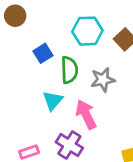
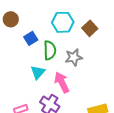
brown circle: (15, 16) -> (11, 19), moved

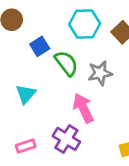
green semicircle: (50, 50) -> (66, 63), turned -36
cyan triangle: (38, 72) -> (26, 94), moved

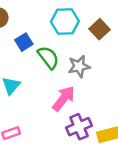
pink arrow: (83, 108) -> (64, 98), turned 64
purple cross: (66, 139) -> (79, 127), moved, turned 35

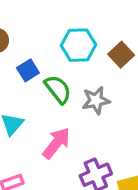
pink arrow: (64, 98) -> (56, 143), moved

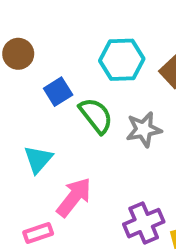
pink arrow: (56, 143) -> (74, 197), moved

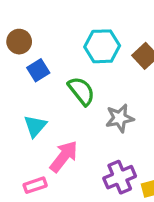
blue square: (58, 92) -> (38, 70), moved
gray star: (144, 129) -> (120, 118), moved

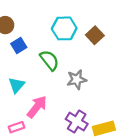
purple cross: (120, 177) -> (77, 122), turned -35

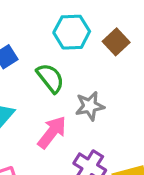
pink arrow: (37, 107) -> (52, 132), moved

